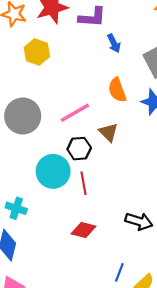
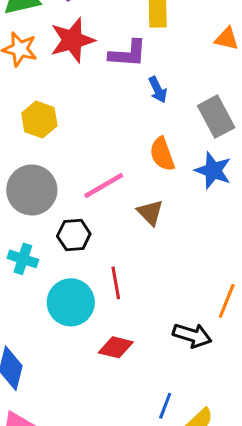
yellow hexagon: (37, 52) -> (39, 120), moved
black hexagon: (79, 149) -> (74, 235), moved
cyan circle: (53, 171) -> (71, 302), moved
cyan cross: (16, 208) -> (23, 259), moved

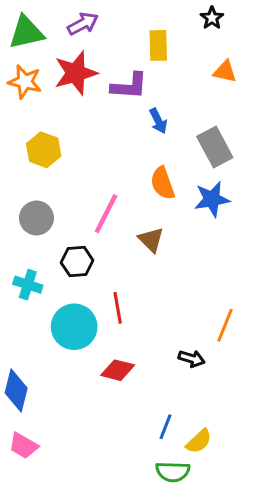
blue star: (213, 170) -> (212, 199), turned -30
pink line: (104, 185) -> (106, 214), turned -33
gray circle: (32, 190) -> (36, 218), size x0.7
black arrow: (192, 335) -> (192, 359), size x0.7

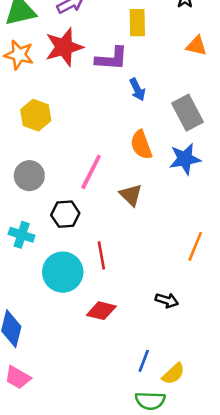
orange line: (225, 325) -> (195, 246), moved

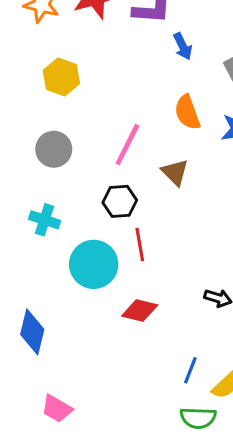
black hexagon: (65, 214) -> (120, 201), moved
pink trapezoid: (18, 378) -> (57, 409), moved

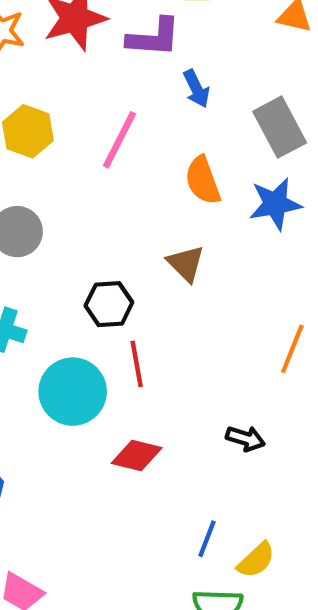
pink line: (127, 145) -> (120, 140), moved

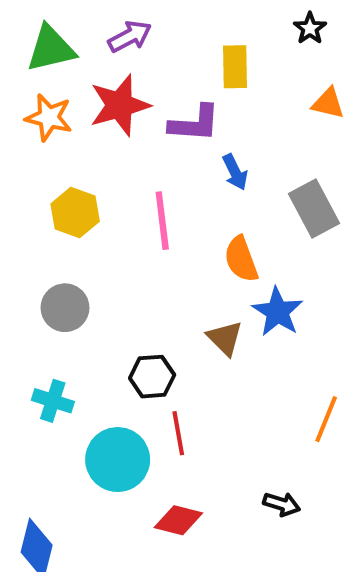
pink line: (120, 140) -> (162, 221), turned -34
blue star: (275, 204) -> (278, 312), moved, turned -30

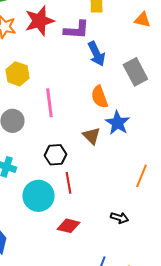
blue arrow: (235, 172) -> (96, 54), size x1.4
pink line: (162, 221) -> (49, 103), moved

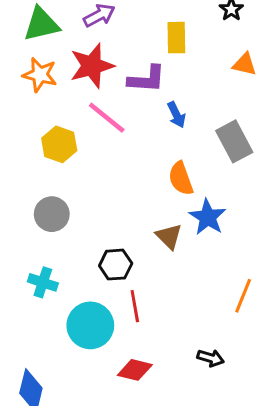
blue arrow: (96, 54) -> (176, 115), size x0.7
pink line: (49, 103) -> (107, 118), moved, turned -44

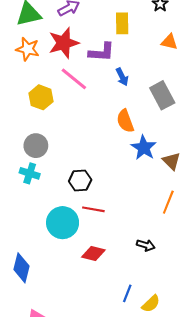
brown triangle: (169, 236) -> (171, 161), moved
cyan cross: (43, 282) -> (30, 173), moved
red line: (135, 306) -> (93, 209), turned -70

